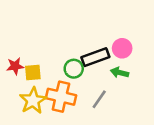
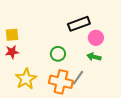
black rectangle: (95, 57) -> (79, 24), moved
yellow square: (33, 72) -> (12, 35), moved
orange cross: (61, 97) -> (61, 82), moved

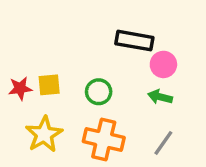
black rectangle: (79, 24) -> (134, 41), turned 30
yellow square: (12, 35) -> (49, 85), moved
gray line: (78, 78) -> (163, 143), moved

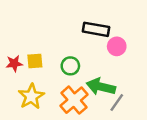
green arrow: (160, 97) -> (101, 87), moved, size x1.6
orange cross: (104, 140) -> (74, 100), turned 36

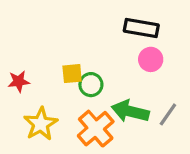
black rectangle: (96, 29) -> (141, 28), moved
yellow square: (35, 61) -> (72, 74), moved
gray line: (117, 103) -> (168, 114), moved

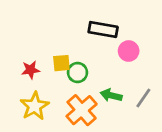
black rectangle: (141, 28) -> (103, 29), moved
red star: (19, 81) -> (31, 70), moved
green arrow: (130, 111) -> (111, 95), size x0.7

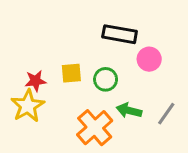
green circle: (78, 72) -> (106, 79), moved
yellow star: (35, 106) -> (28, 106), moved

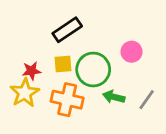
black rectangle: (120, 34) -> (67, 30), moved, turned -44
green circle: (106, 79) -> (93, 70), size x1.6
orange cross: (95, 128) -> (67, 100), moved, turned -36

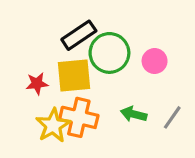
yellow square: (63, 64) -> (74, 76), size x1.6
green circle: (93, 70) -> (109, 53), moved
yellow star: (25, 93) -> (53, 125), moved

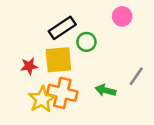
green circle: (109, 53) -> (86, 42), size x0.6
pink circle: (155, 61) -> (122, 16), moved
gray line: (172, 117) -> (136, 76), moved

